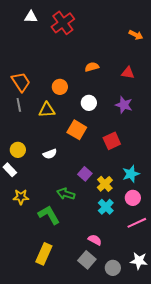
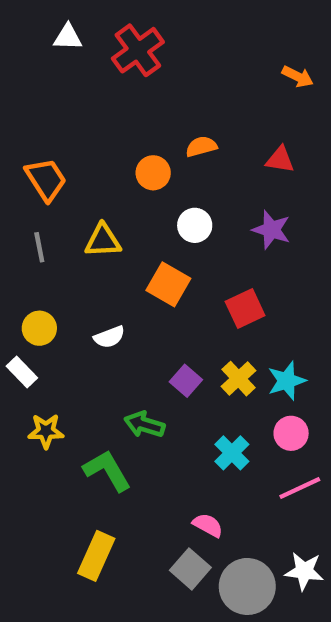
orange circle: (60, 87) -> (153, 173), moved
gray line: (19, 105) -> (39, 247), moved
yellow cross: (105, 184) -> (238, 379), moved
gray circle: (113, 268) -> (247, 586), size x1.6

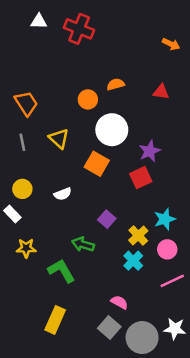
red cross: (138, 50) -> (79, 29), turned -32
white circle: (195, 225) -> (112, 130), size x1.6
purple star: (271, 230) -> (150, 151), moved, turned 30
yellow triangle: (103, 241) -> (59, 139), turned 45
yellow cross: (238, 379) -> (138, 236), moved

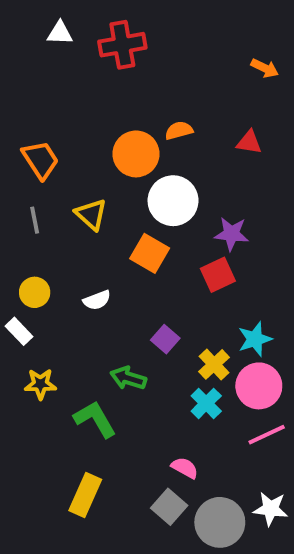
red cross: (79, 29) -> (122, 45), turned -32
orange circle: (88, 99) -> (136, 154), size x1.5
purple star: (150, 151) -> (232, 234), turned 30
pink circle: (167, 249) -> (259, 386), size x1.5

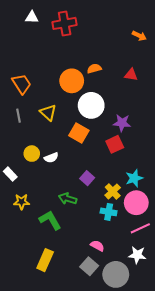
yellow circle: (35, 292) -> (32, 154), moved
cyan cross: (206, 403) -> (109, 212), turned -35
white star: (271, 509) -> (137, 255), moved

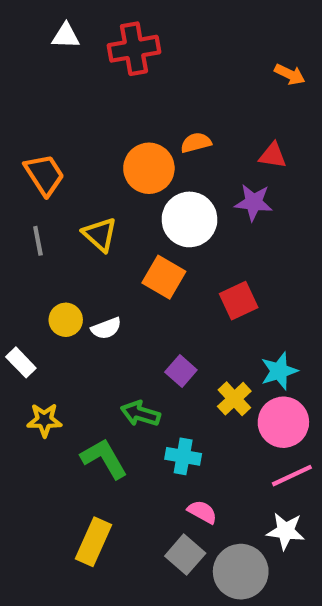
purple star: (122, 123) -> (254, 202), moved
cyan cross: (109, 212) -> (183, 456), moved

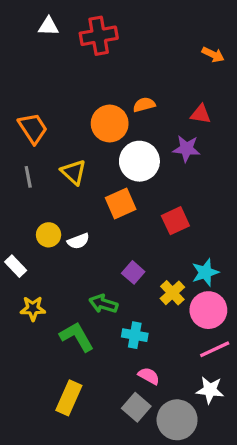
orange square: (164, 277) -> (121, 203), turned 36

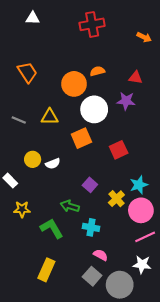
red cross: (99, 36) -> (92, 24), moved
orange trapezoid: (33, 128) -> (27, 72), moved
yellow triangle: (74, 172) -> (50, 117), turned -42
gray line: (28, 177) -> (19, 120), turned -56

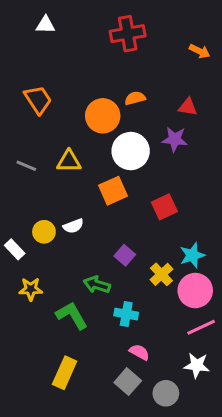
yellow circle: (33, 159) -> (44, 232), moved
gray circle: (120, 285) -> (166, 393), size x0.7

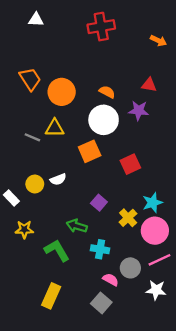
orange semicircle: (135, 98) -> (107, 92), moved, turned 42
orange circle: (103, 116) -> (62, 92), moved
gray line: (26, 166) -> (32, 137), moved
gray circle: (166, 393) -> (130, 268), moved

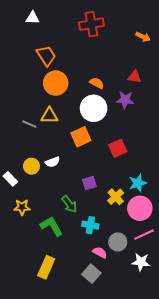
orange trapezoid: (30, 79) -> (46, 56), moved
purple square: (99, 203) -> (89, 183), turned 32
green arrow: (77, 226) -> (69, 204), turned -144

